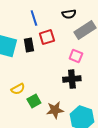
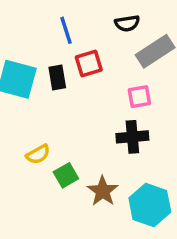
pink square: (76, 56) -> (139, 97), turned -32
brown star: (55, 110) -> (103, 191), turned -30

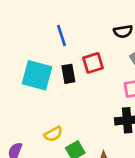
blue line: (66, 30) -> (62, 36), moved

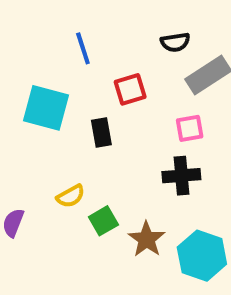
black rectangle: (68, 74) -> (101, 133), moved

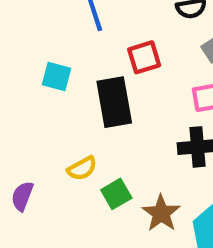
cyan square: (46, 108) -> (57, 77), size x0.6
black rectangle: (101, 133) -> (114, 102), size x1.6

